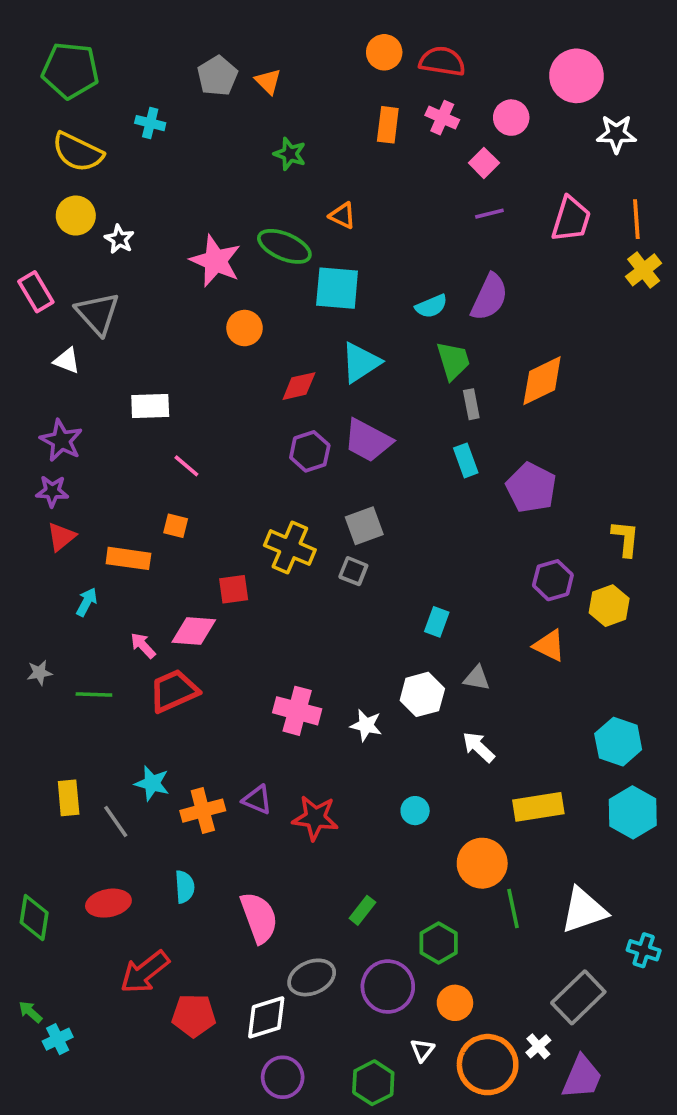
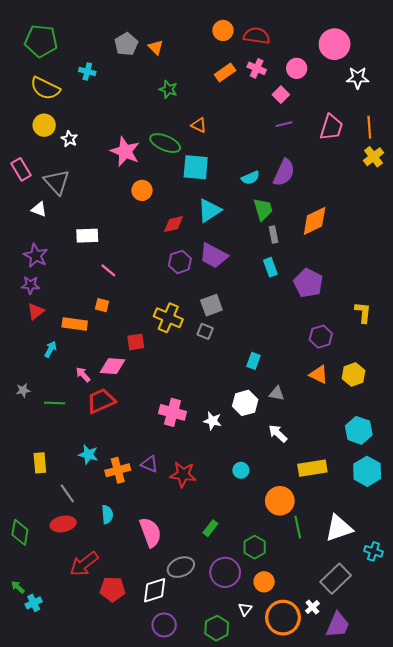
orange rectangle: (388, 125) -> (225, 73), turned 48
yellow hexagon: (609, 606) -> (353, 375), moved
gray line: (116, 821) -> (67, 493), moved

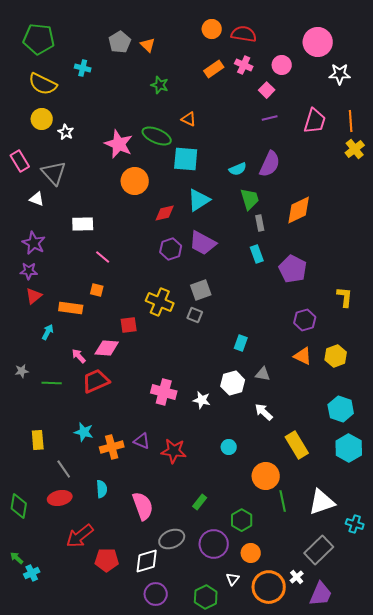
orange circle: (142, 190) -> (135, 181), size x1.4
yellow rectangle: (312, 468) -> (297, 445), turned 68

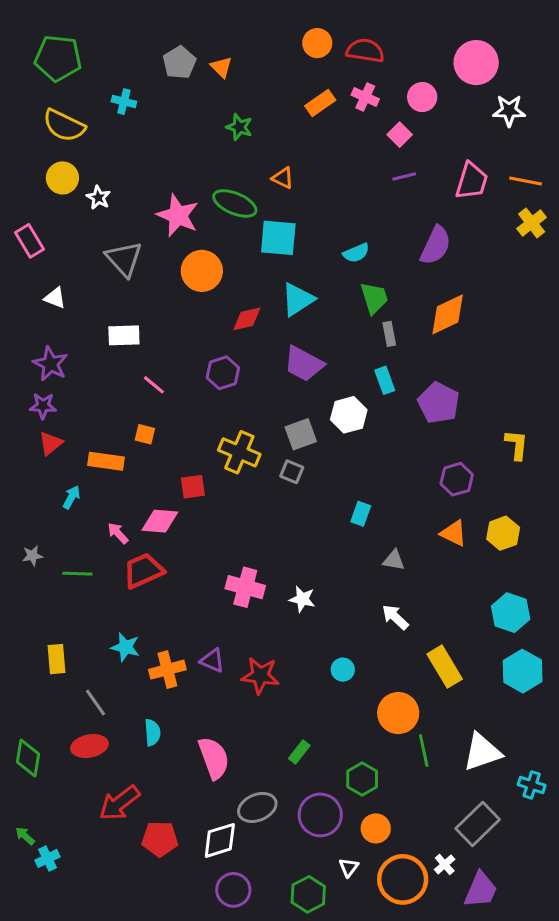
orange line: (351, 121) -> (526, 181), turned -75
purple semicircle: (270, 164) -> (436, 245), moved
gray triangle: (54, 173) -> (124, 259), moved
purple hexagon: (171, 249) -> (223, 373), moved
white hexagon: (233, 383) -> (349, 415), moved

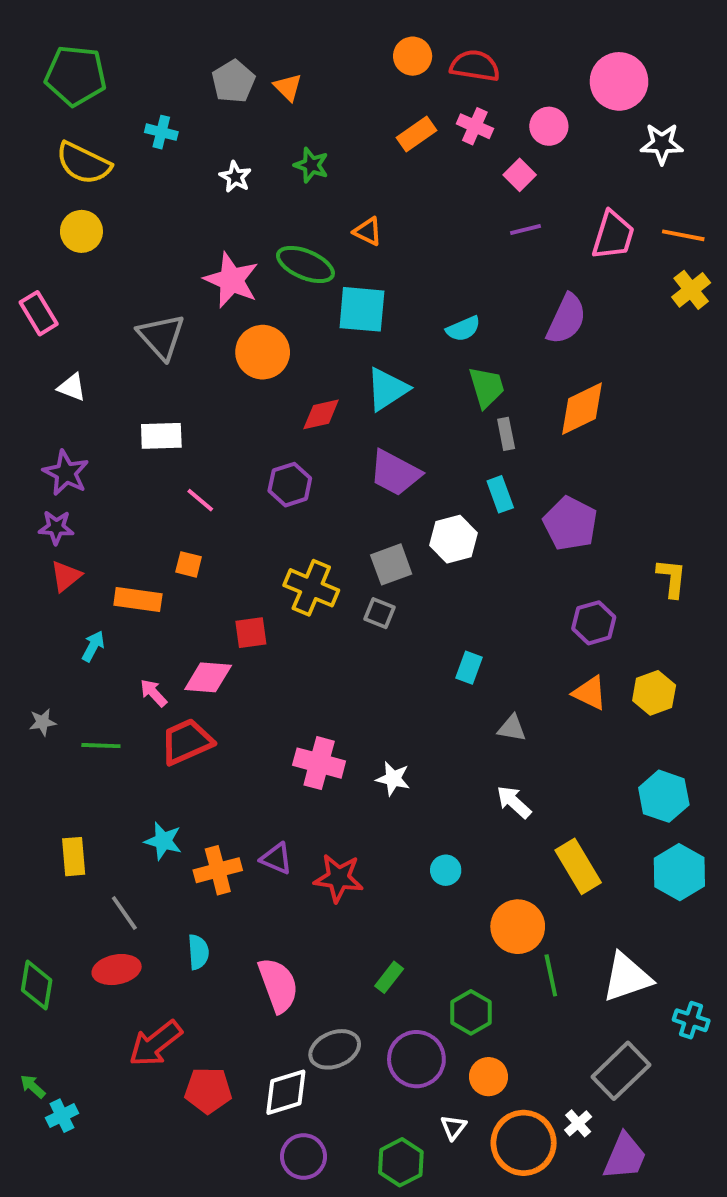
white star: (98, 197) -> (235, 177), moved

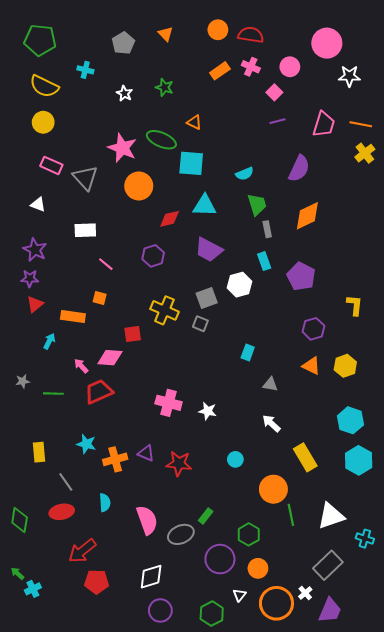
orange triangle: (288, 87) -> (165, 34), moved
pink rectangle: (39, 313) -> (51, 165), moved, turned -35
cyan triangle: (387, 389) -> (205, 206), turned 35
gray ellipse: (335, 1049) -> (181, 534), moved
red pentagon: (208, 1090) -> (97, 582), moved

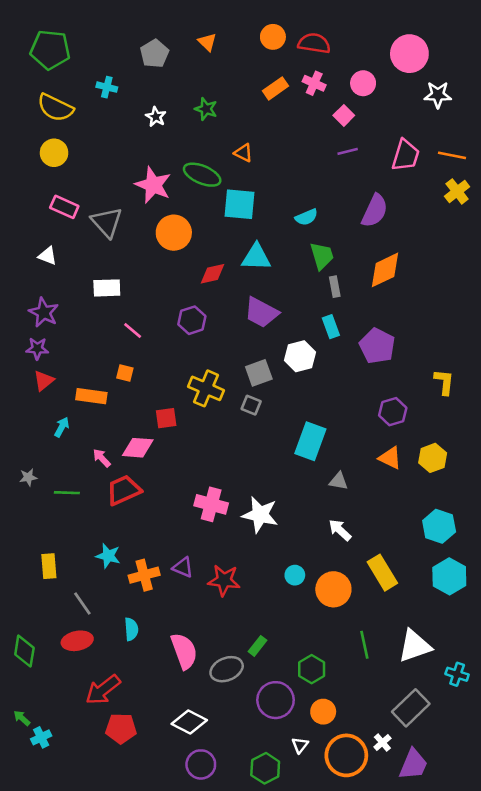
cyan rectangle: (248, 352) -> (310, 441), size x1.8
white star: (208, 411) -> (260, 515), size x1.6
orange circle: (273, 489) -> (333, 589), moved
white diamond: (151, 577) -> (189, 722), turned 44

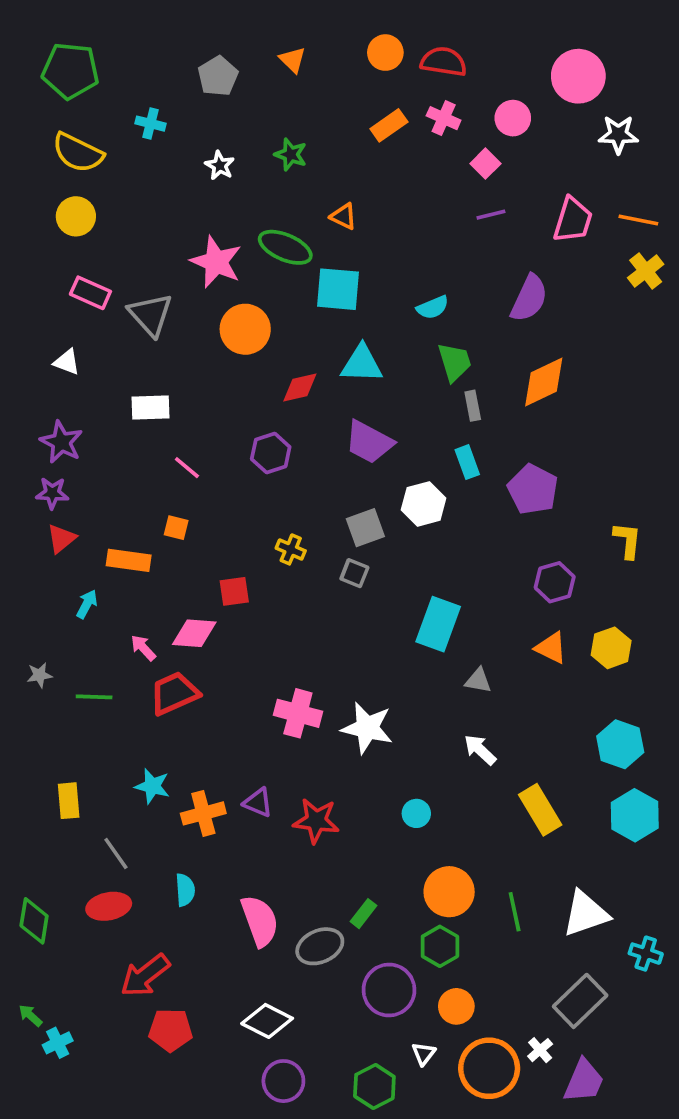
yellow cross: (206, 388) -> (291, 549), size x0.6
orange circle: (333, 589) -> (449, 892), moved

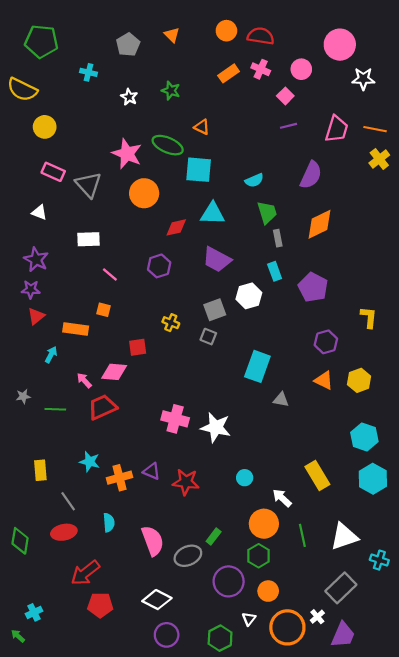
yellow semicircle: (78, 153) -> (22, 89), moved
white arrow: (480, 750) -> (282, 498), moved
green arrow: (30, 1015) -> (18, 636), moved

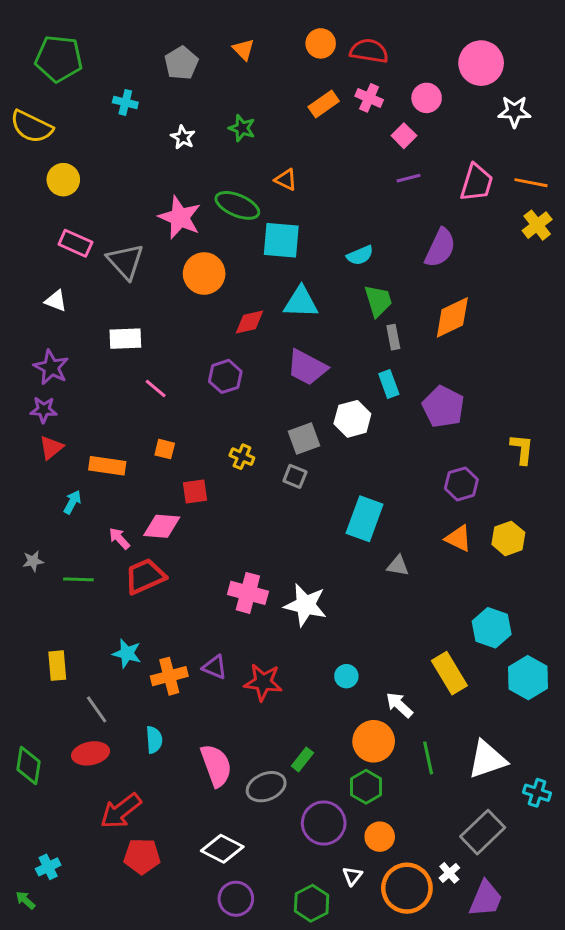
orange square: (103, 310) -> (165, 449), moved
cyan hexagon: (364, 437) -> (492, 628), moved

